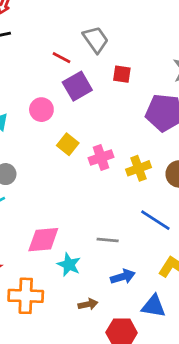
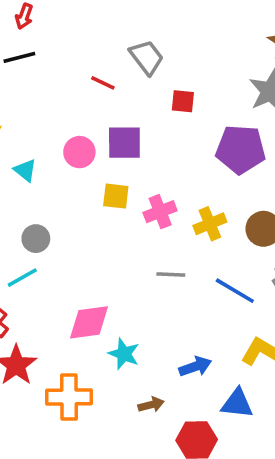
purple square: (77, 86) -> (124, 143), moved, turned 32
yellow square: (68, 144) -> (116, 196), turned -30
gray line: (108, 240) -> (171, 275), moved

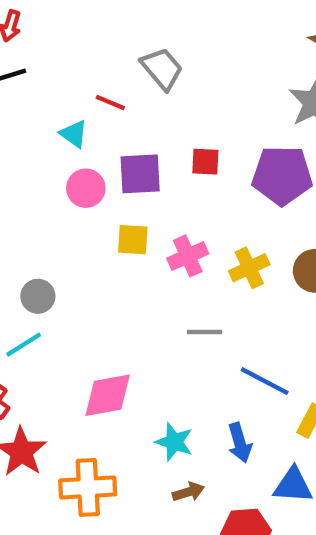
red square: (183, 101) -> (205, 162), moved
cyan triangle: (25, 170) -> (74, 134), moved
blue line: (235, 291) -> (265, 381), moved
cyan star: (124, 354) -> (174, 442), moved
blue arrow: (195, 367) -> (240, 443), turned 96

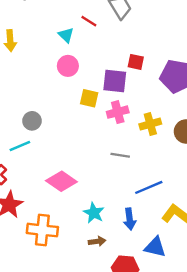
purple square: (140, 174) -> (115, 81), moved
blue line: (265, 381) -> (149, 187), turned -60
pink diamond: (108, 395) -> (61, 181), turned 36

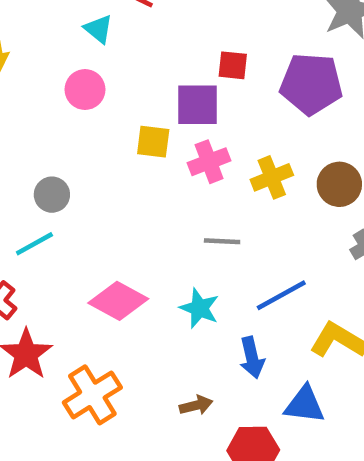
pink circle: (68, 66) -> (85, 90), moved
cyan star: (94, 213) -> (199, 308), moved
orange cross: (42, 230) -> (92, 395), turned -32

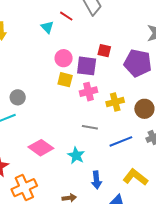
pink circle: (85, 90) -> (64, 58), moved
blue line: (281, 295) -> (121, 141), moved

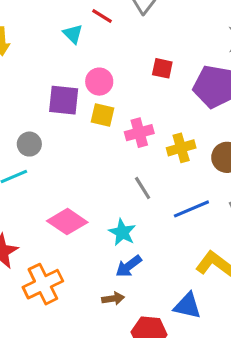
purple square: (87, 66) -> (64, 100), moved
gray line: (90, 127) -> (143, 188), turned 49
blue arrow: (96, 180) -> (129, 266), moved, turned 60

